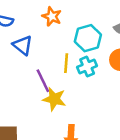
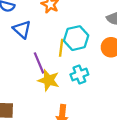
cyan hexagon: (88, 38) -> (76, 38), moved
cyan cross: (87, 66) -> (79, 75), moved

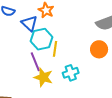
blue triangle: (22, 29) -> (29, 23), moved
cyan hexagon: (76, 38) -> (42, 39), moved

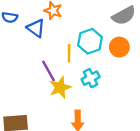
cyan hexagon: (42, 39) -> (90, 41), moved
yellow star: (43, 77) -> (60, 87), turned -30

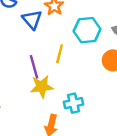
cyan hexagon: (90, 41) -> (87, 30), moved
cyan cross: (91, 78) -> (73, 103), moved

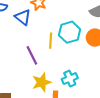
cyan hexagon: (87, 30) -> (70, 32), moved
yellow star: (42, 87) -> (42, 82), moved

